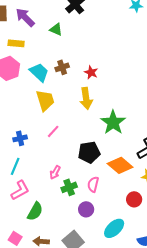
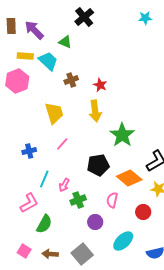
cyan trapezoid: (39, 72) -> (48, 61), moved
cyan line: (15, 166) -> (44, 179), moved
pink semicircle: (93, 184) -> (112, 200), moved

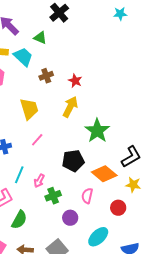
yellow arrow: (95, 111) -> (70, 107), turned -145

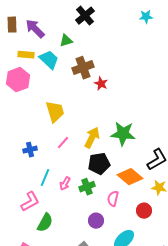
green triangle: (40, 38) -> (66, 41), turned -40
brown cross: (46, 76) -> (83, 68), moved, size x1.5
yellow arrow: (70, 107) -> (92, 138), moved
green star: (97, 131) -> (123, 134), turned -30
green cross: (53, 196) -> (87, 187), moved

